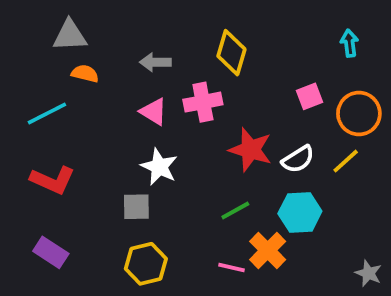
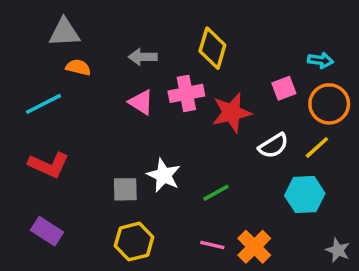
cyan arrow: (349, 43) -> (320, 60), moved, turned 105
red star: (250, 150) -> (232, 113), moved, turned -30
white star: (159, 167) -> (164, 175), moved
cyan hexagon: (300, 212) -> (305, 195), moved
orange cross: (268, 250) -> (254, 247), moved

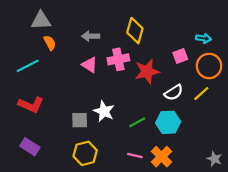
orange semicircle: (78, 67) -> (50, 43), turned 48
cyan hexagon: (305, 195) -> (168, 122), moved

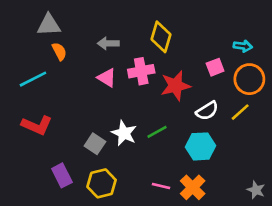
gray square: (80, 120) -> (95, 144), turned 35
green line: (137, 122) -> (157, 132), moved
purple rectangle: (30, 147) -> (62, 175), moved, turned 30

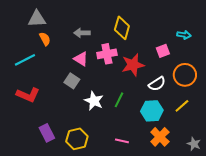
orange circle: (249, 79) -> (185, 75), moved
yellow line: (240, 112) -> (182, 106), moved
green line: (157, 132) -> (119, 100), turned -35
gray square: (95, 144) -> (72, 81), moved
orange cross: (193, 187) -> (160, 137), moved

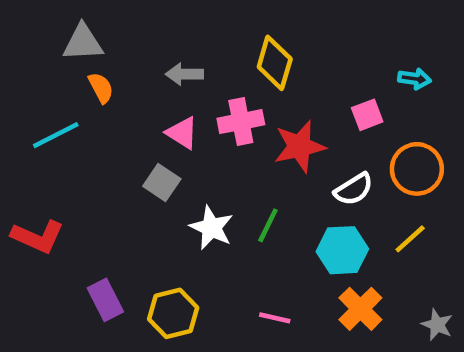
red L-shape: (28, 95) -> (38, 237), moved

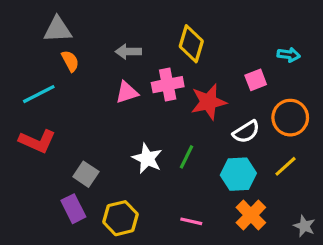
pink triangle: (182, 133) -> (127, 92), turned -50
gray square: (162, 182) -> (86, 174), moved
red L-shape: (38, 237) -> (37, 141), moved

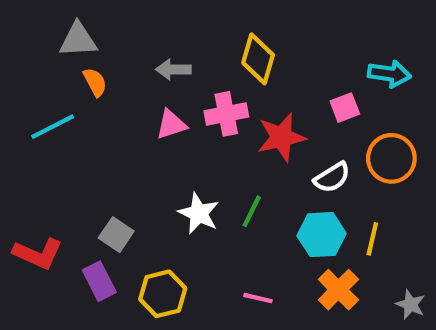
cyan arrow: (289, 55) -> (389, 74), size x1.4
red L-shape: (37, 141) -> (38, 254), moved
yellow line: (286, 166) -> (372, 239), moved, turned -35

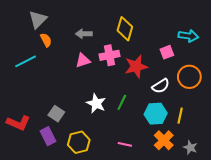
gray triangle: (78, 40) -> (38, 19), turned -42
gray star: (410, 304) -> (190, 147), moved

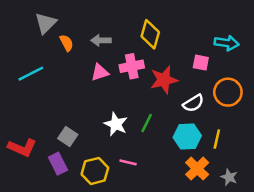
orange semicircle: (46, 40) -> (67, 43), moved
pink square: (167, 52) -> (201, 63), turned 32
pink line: (125, 144) -> (128, 162), moved

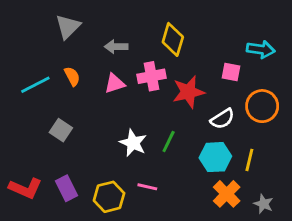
gray triangle: (46, 23) -> (68, 27), moved
orange semicircle: (67, 43) -> (72, 76), moved
gray square: (68, 136) -> (61, 130), moved
red L-shape: (22, 148) -> (25, 188), moved

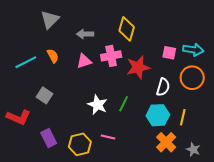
cyan arrow: (261, 49) -> (193, 50), moved
white semicircle: (222, 119) -> (163, 87), turned -42
red L-shape: (25, 188) -> (19, 117), moved

